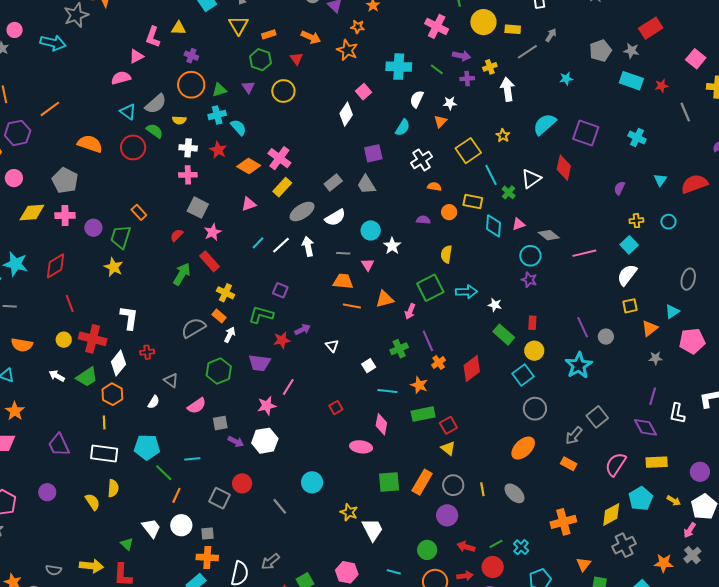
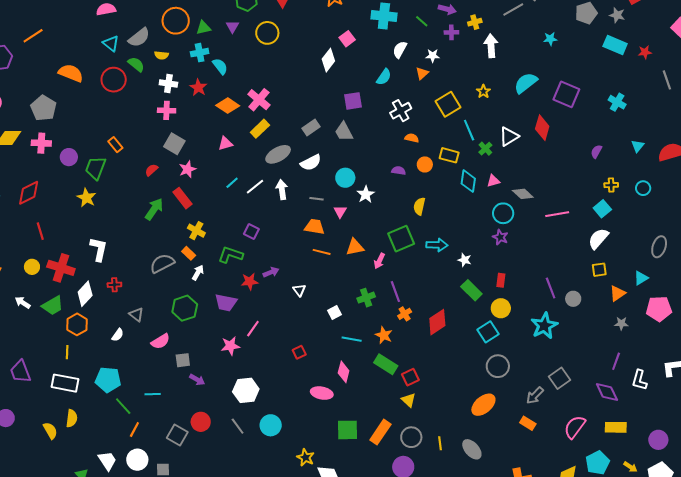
green rectangle: (423, 414) -> (386, 364), turned 40
white hexagon: (265, 441) -> (246, 390), moved
gray line: (280, 506) -> (238, 426), moved

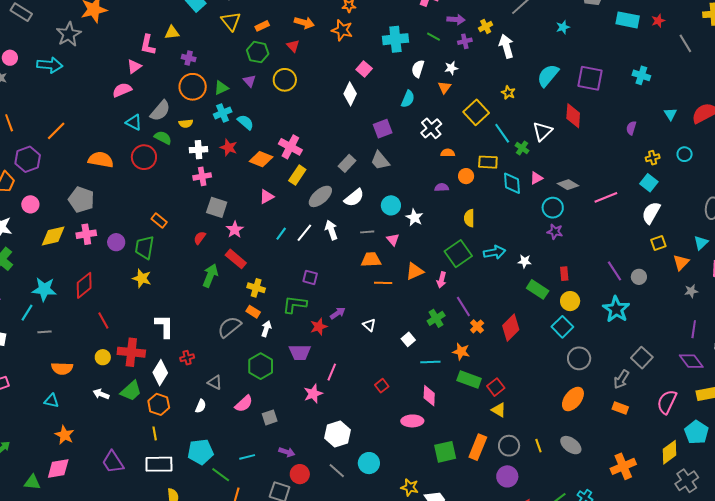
purple arrow: (197, 380) -> (287, 452), moved

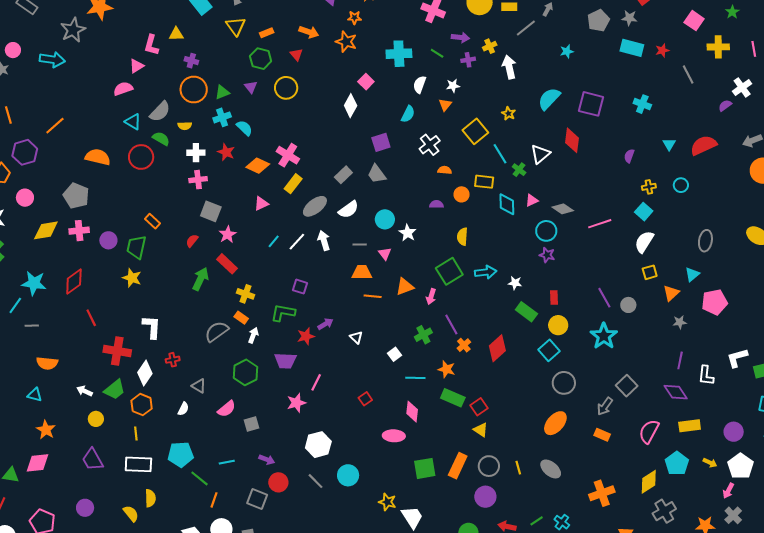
yellow circle: (103, 357) -> (96, 419), moved

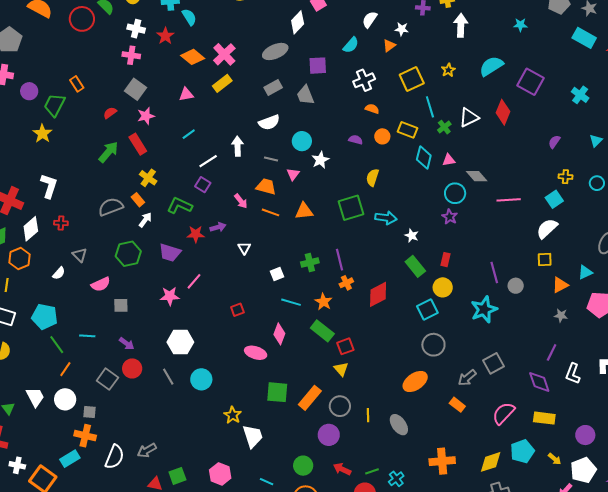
gray ellipse: (315, 206) -> (275, 51), moved
white line: (297, 242) -> (208, 161), moved
pink arrow: (431, 297) -> (241, 201), moved, turned -70

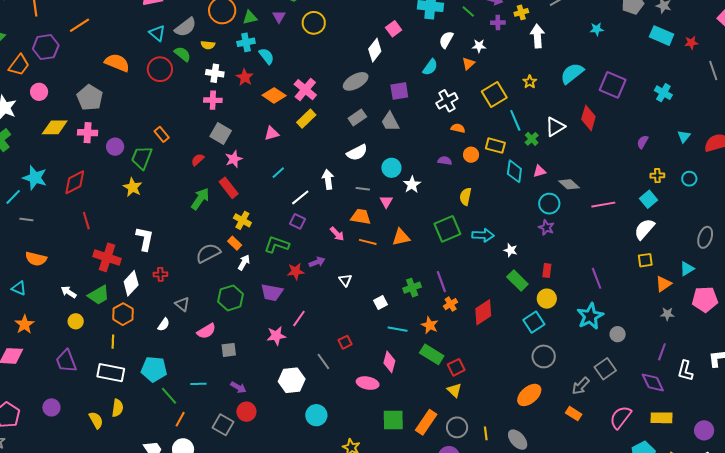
gray circle: (516, 286) -> (618, 334), moved
gray line: (168, 377) -> (323, 361), moved

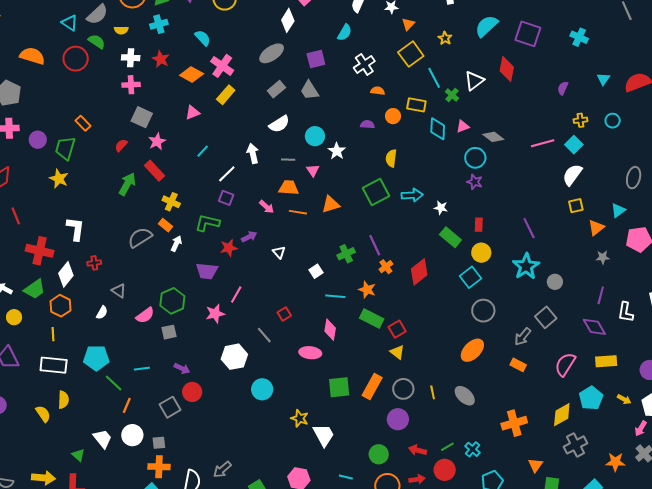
cyan semicircle: (266, 56) -> (203, 38), moved
orange triangle: (468, 64) -> (408, 24), moved
pink line: (603, 205) -> (543, 143), moved
green hexagon: (231, 298) -> (172, 301), moved
gray square: (223, 425) -> (170, 407), turned 35

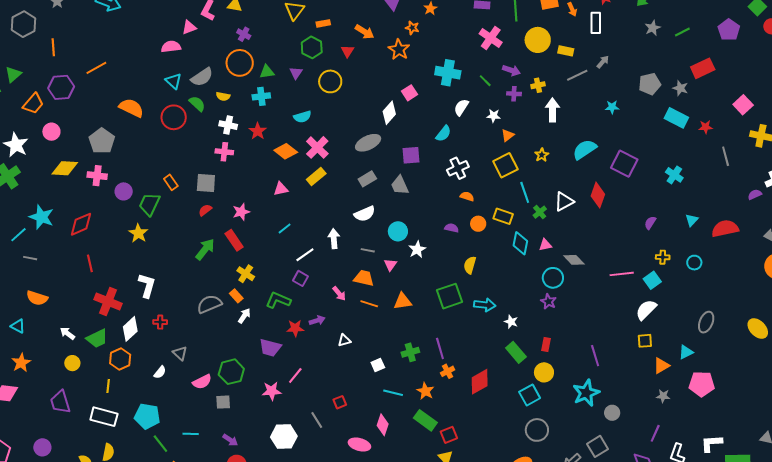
cyan semicircle: (203, 38) -> (302, 117), turned 108
gray square: (142, 117) -> (206, 183), moved, turned -30
white triangle: (279, 252) -> (344, 340), turned 48

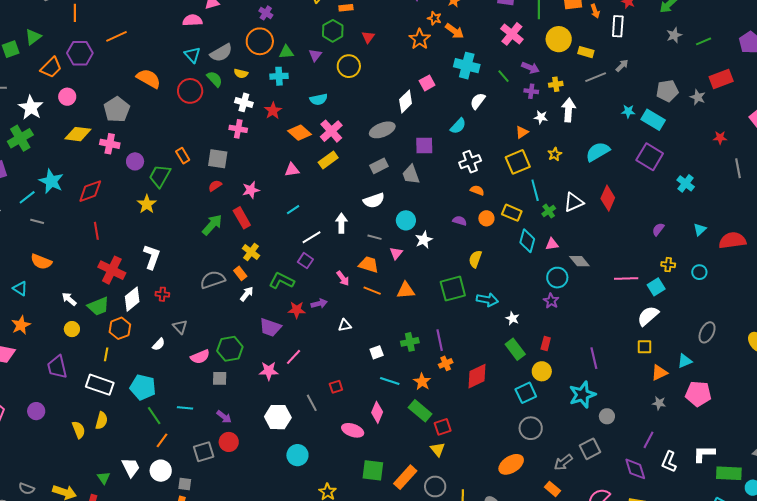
orange arrow: (365, 32) -> (455, 31), moved
white star: (494, 116) -> (541, 117), moved
cyan rectangle: (676, 118) -> (653, 120), moved
purple square: (624, 164) -> (650, 157), moved

